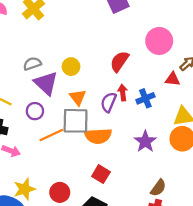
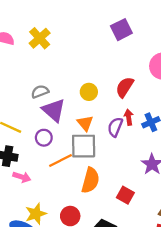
yellow circle: (71, 67) -> (89, 92), moved
orange semicircle: (98, 136) -> (90, 180), moved, turned -70
red square: (101, 174) -> (125, 195), moved

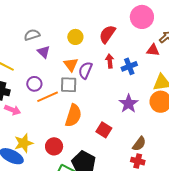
purple triangle: (54, 110) -> (44, 52), size x0.6
purple semicircle: (115, 127) -> (85, 70), moved
purple circle: (44, 138) -> (34, 84), moved
gray square: (84, 146) -> (69, 85), size x0.7

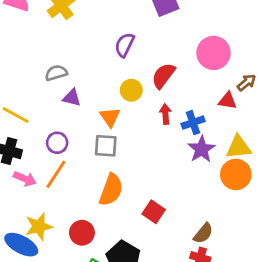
yellow circle: (75, 37) -> (131, 90), moved
purple triangle: (44, 52) -> (72, 98), turned -32
purple semicircle: (85, 70) -> (125, 45), moved
orange line: (48, 97) -> (56, 174), moved, turned -35
purple star: (129, 104) -> (202, 149), moved

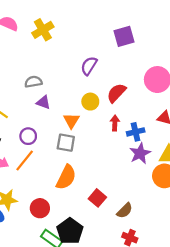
brown semicircle: (203, 233) -> (125, 211), moved

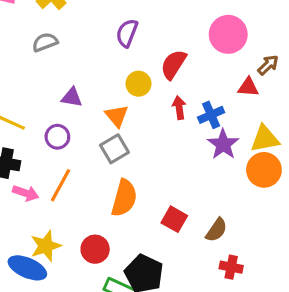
gray semicircle: (33, 82) -> (45, 42), moved
purple circle: (28, 136) -> (57, 137), moved
gray square: (66, 143) -> (114, 149), turned -30

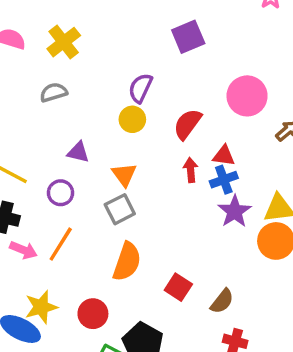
yellow circle: (138, 84) -> (132, 119), moved
red triangle: (248, 87) -> (224, 156), moved

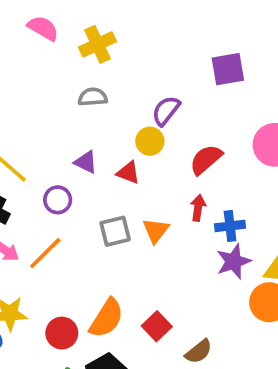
gray semicircle: (54, 92) -> (93, 97), moved
red triangle: (224, 156) -> (128, 173), moved
orange triangle: (124, 175) -> (156, 230), moved
orange semicircle: (127, 262) -> (107, 318), moved

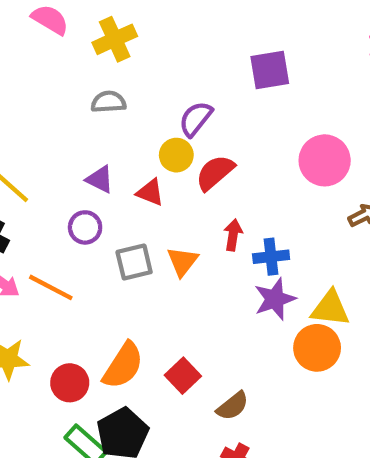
red semicircle: (206, 159) -> (215, 173), moved
purple circle: (58, 200) -> (85, 227), moved
orange line: (45, 253) -> (51, 287), turned 72

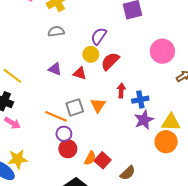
purple circle: (85, 227) -> (64, 134), moved
orange line: (51, 287) -> (56, 116), moved
orange semicircle: (123, 366) -> (90, 158), moved, size x0.6
red circle: (70, 383) -> (68, 149), moved

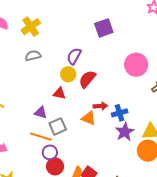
purple triangle: (55, 69) -> (41, 113), moved
red arrow: (121, 91) -> (100, 106), turned 88
orange triangle: (98, 105) -> (89, 118), moved, turned -35

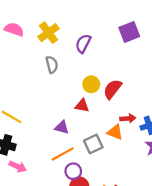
gray semicircle: (33, 56) -> (52, 65), turned 91
purple semicircle: (74, 56) -> (83, 44), moved
gray square: (58, 126) -> (93, 144), moved
orange line: (41, 137) -> (63, 154), turned -45

